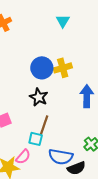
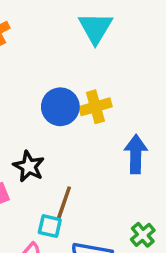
cyan triangle: (63, 21) -> (95, 28), size x1.5
black star: (39, 97) -> (29, 166), moved

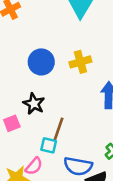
blue circle: (60, 107) -> (41, 62), moved

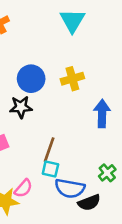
black star: (34, 104) -> (21, 107), moved, turned -30
cyan square: (49, 145) -> (50, 169), moved

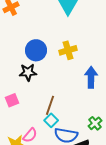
cyan square: (50, 169) -> (51, 120), turned 32

